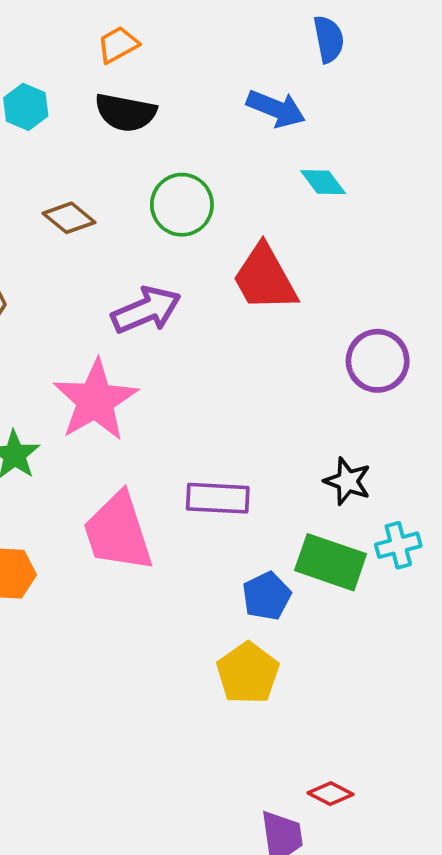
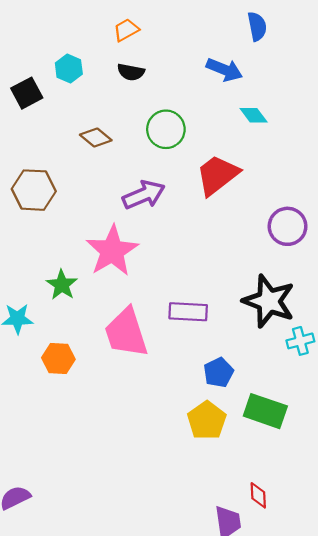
black semicircle: (125, 112) -> (131, 72), size x0.7
red trapezoid: (265, 278) -> (217, 175), turned 81
black star: (347, 481) -> (269, 301), size x1.8
green rectangle: (331, 562) -> (265, 411), moved
red diamond: (331, 794) -> (258, 495), turned 60

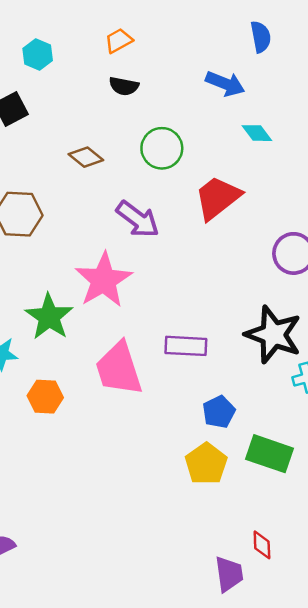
cyan hexagon: (69, 68) -> (38, 54), moved
purple arrow: (144, 195) -> (138, 219), turned 60
green star: (62, 285) -> (49, 317), size x1.4

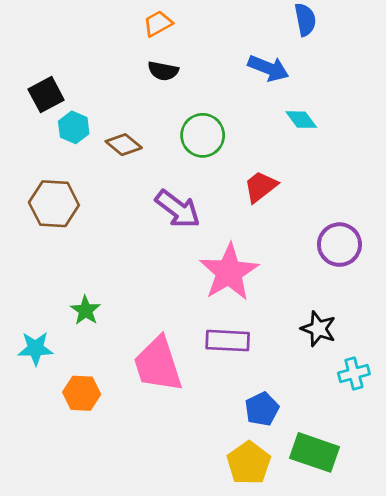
cyan hexagon: (38, 54) -> (74, 127), moved
red trapezoid: (218, 198) -> (261, 187), size x0.7
pink star: (104, 280) -> (229, 272), moved
green star: (49, 317) -> (86, 310), size x0.6
black star: (273, 335) -> (318, 329), size x0.6

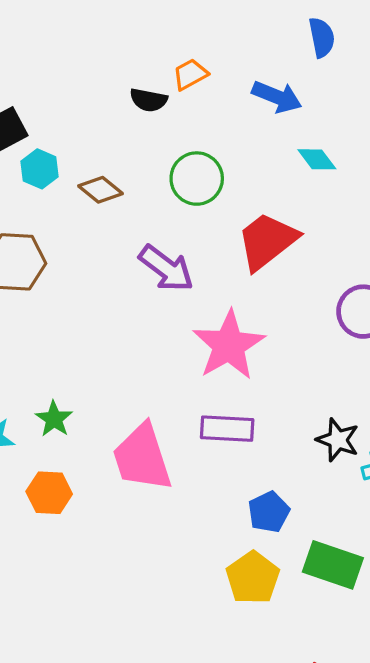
orange trapezoid: (158, 23) -> (190, 74), moved
red trapezoid: (261, 187) -> (267, 241), size x1.5
green star: (86, 310) -> (54, 419), moved
black star: (318, 329) -> (338, 440), moved

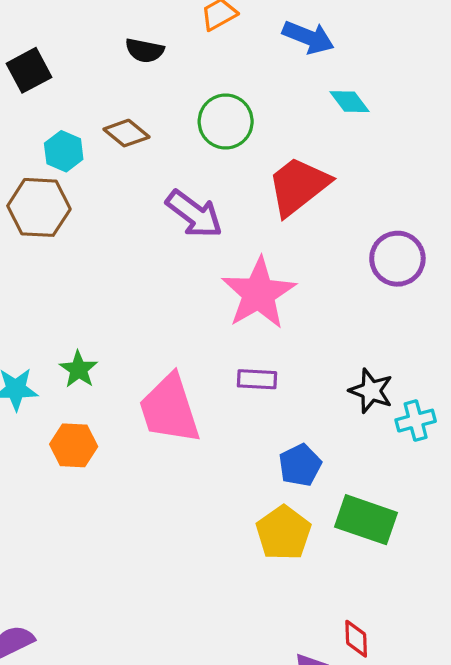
black semicircle: (149, 100) -> (145, 50), moved
cyan hexagon: (40, 169) -> (64, 151), moved
purple rectangle: (227, 429) -> (257, 379), size x0.7

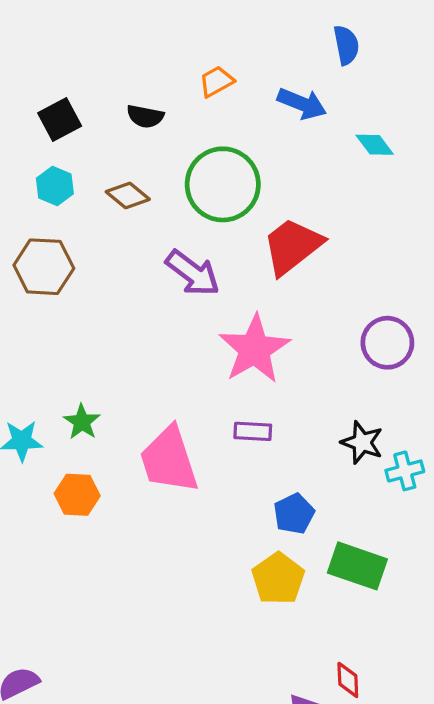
black square: (29, 70) -> (60, 119), moved
cyan diamond: (350, 102) -> (375, 145), moved
green circle: (226, 122) -> (223, 184), size x1.4
cyan hexagon: (64, 151) -> (55, 186), moved
purple circle: (397, 259) -> (387, 343), moved

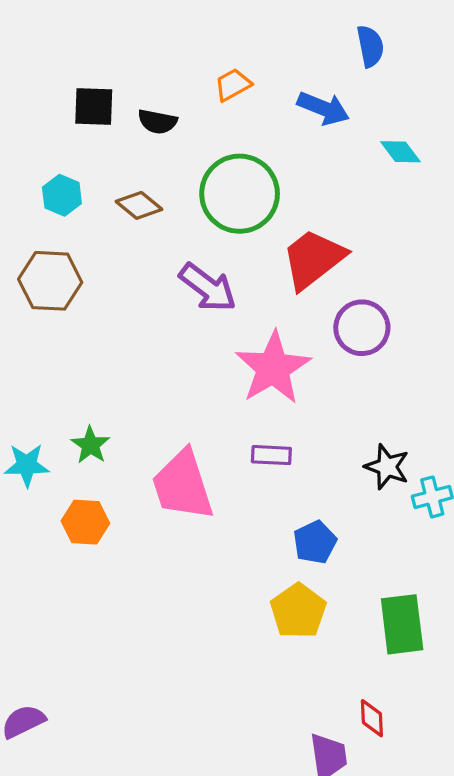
black square: (60, 119) -> (94, 107), moved, turned 30
purple circle: (387, 343) -> (362, 328), moved
green rectangle: (357, 566) -> (402, 624), moved, turned 64

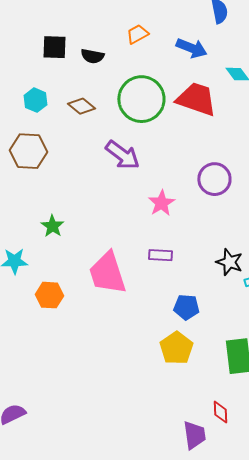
red trapezoid: (313, 259) -> (196, 99), moved, turned 57
pink star: (273, 368) -> (161, 203), size x0.6
green star: (90, 445) -> (52, 226), moved
blue pentagon: (315, 542) -> (186, 307), turned 30

